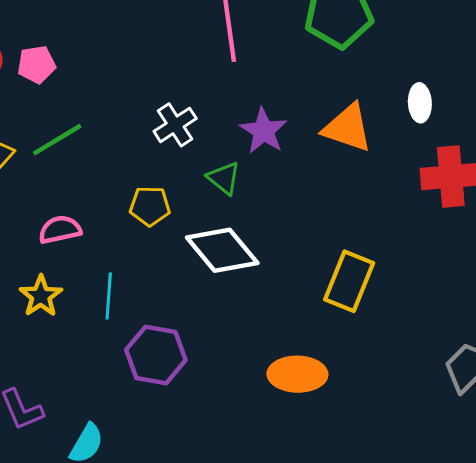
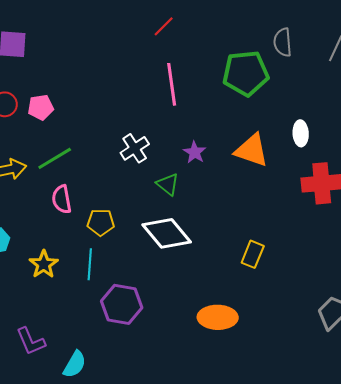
purple star: (264, 131) -> (195, 152), size x0.7
yellow pentagon: (150, 206) -> (101, 222), moved
pink semicircle: (60, 230) -> (62, 199), moved, turned -88
yellow rectangle: (349, 281) -> (253, 254), size x0.7

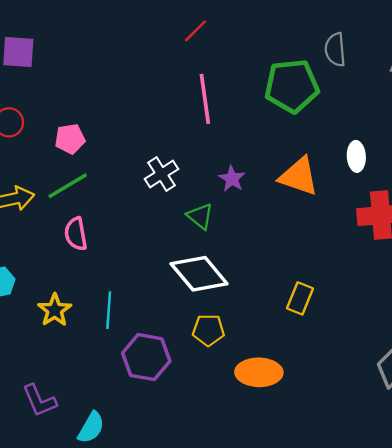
pink pentagon: (41, 107) -> (70, 139), moved
yellow pentagon: (101, 222) -> (208, 330), moved

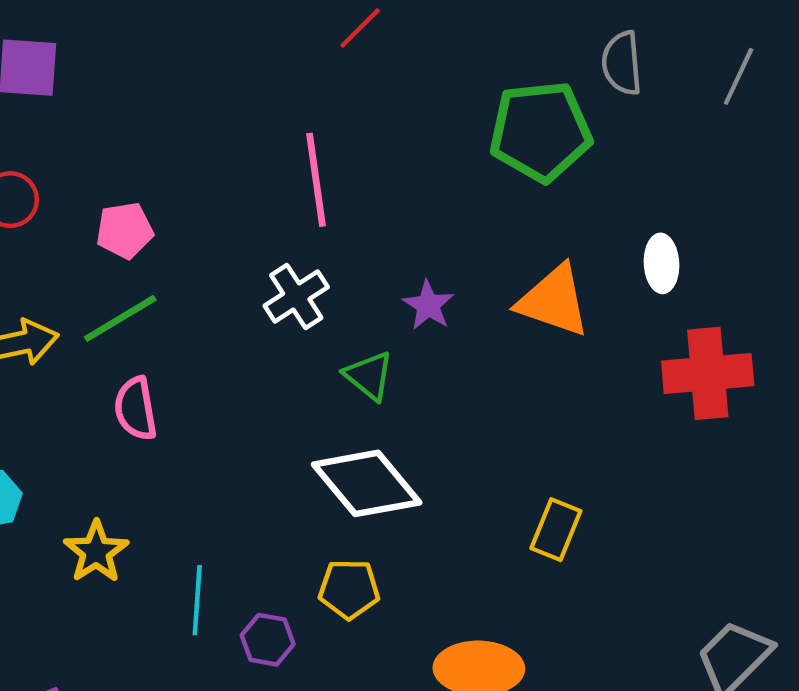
pink line: (205, 99) -> (316, 180), moved
cyan line: (109, 310) -> (197, 600), moved
yellow pentagon: (208, 330) -> (349, 589), moved
purple hexagon: (146, 357) -> (268, 640), size x0.6

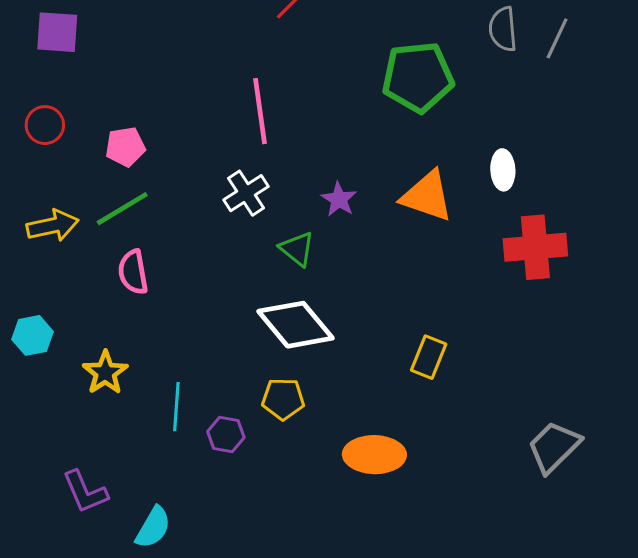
gray semicircle: (622, 63) -> (503, 29), moved

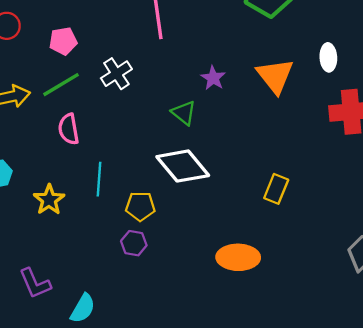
white cross: (246, 193) -> (116, 74), moved
orange triangle: (427, 196) -> (275, 76), turned 33
yellow pentagon: (283, 399) -> (140, 206), moved
cyan line: (176, 407) -> (99, 179), moved

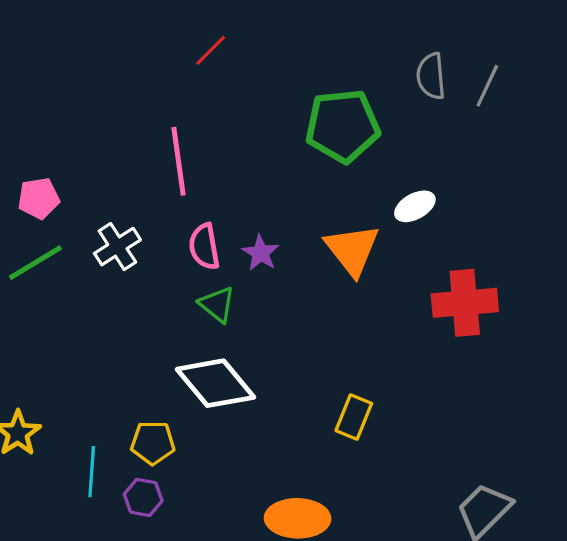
white ellipse: (328, 57) -> (415, 206), moved, turned 64
pink semicircle: (69, 129) -> (204, 247), moved
cyan line: (99, 179) -> (92, 472), moved

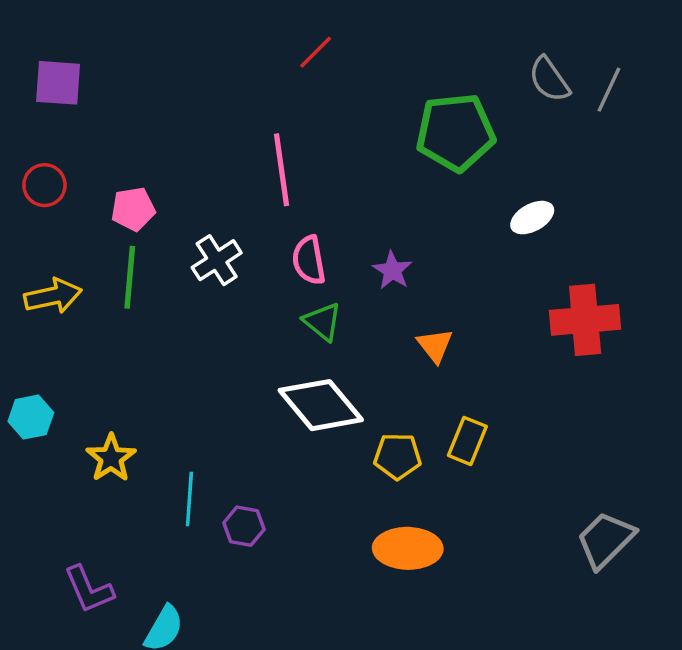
gray semicircle: (431, 76) -> (549, 79), turned -30
orange triangle: (352, 250) -> (435, 345), moved, size x0.6
purple star: (261, 253) -> (392, 270), moved
green line: (35, 263) -> (130, 277), turned -54
yellow pentagon: (153, 443) -> (397, 456), moved

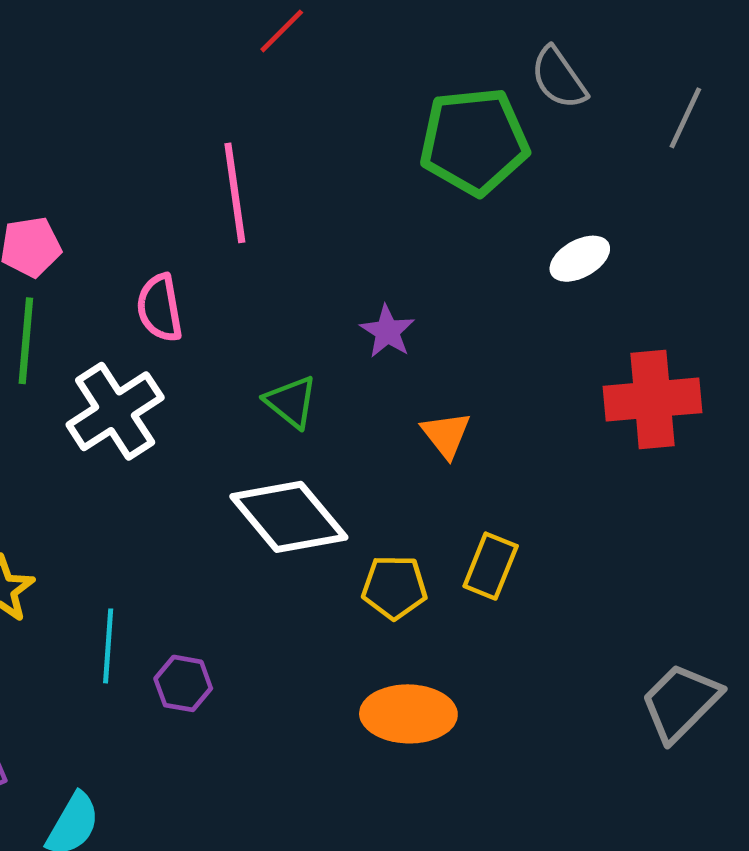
gray semicircle: (549, 79) -> (559, 78), moved
gray line: (609, 90) -> (685, 118), moved
white cross: (217, 260) -> (115, 411), moved, size x1.4
pink semicircle: (309, 260) -> (160, 308), moved

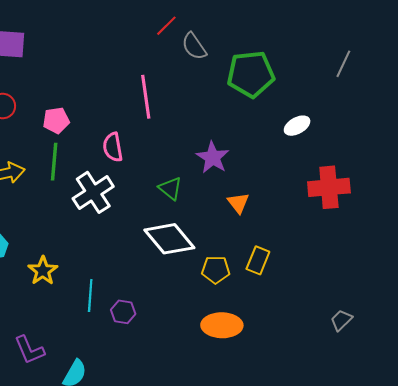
gray semicircle: (559, 78) -> (194, 46), moved
purple star: (387, 331) -> (213, 157), size x1.4
gray trapezoid: (681, 702) -> (341, 320), size x0.6

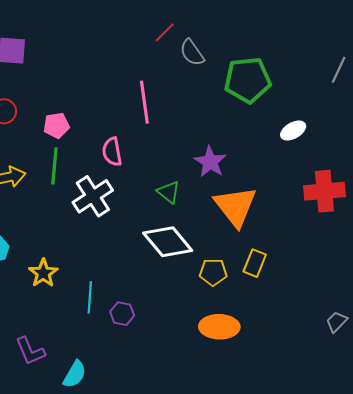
orange triangle: (238, 203) -> (235, 206), size x2.0

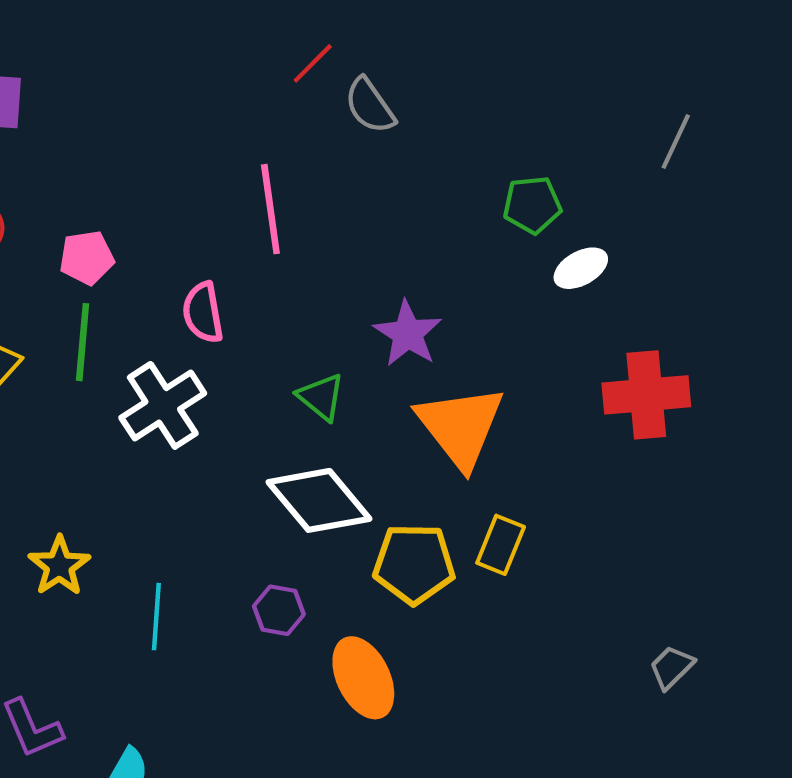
green pentagon: (248, 80) -> (532, 205), moved, size x0.6
yellow pentagon: (213, 272) -> (414, 564), size x1.4
purple hexagon: (122, 314) -> (279, 610), moved
orange ellipse: (219, 327) -> (363, 678), moved, turned 63

